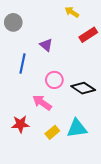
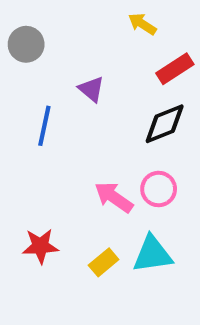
pink circle: (54, 80) -> (159, 189), moved
black diamond: (83, 88) -> (165, 124), moved, turned -55
pink arrow: (42, 103) -> (114, 197), moved

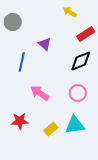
pink arrow: (114, 197) -> (40, 93), moved

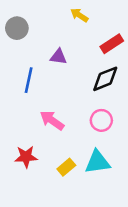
yellow arrow: (70, 12) -> (79, 15), moved
purple triangle: (45, 44) -> (58, 57), turned -32

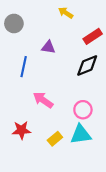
pink circle: (101, 120) -> (83, 110), moved

